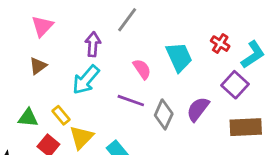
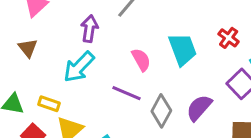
brown triangle: (38, 66) -> (28, 48), turned -36
yellow rectangle: (61, 115) -> (49, 104), turned -36

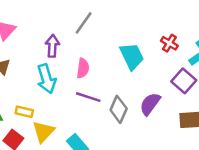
pink semicircle: (141, 60) -> (83, 68), moved, turned 42
cyan arrow: (79, 67) -> (46, 79), turned -56

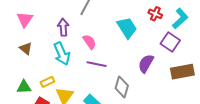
pink semicircle: (83, 68) -> (89, 42), turned -35
gray diamond: (119, 109) -> (122, 87), moved
yellow rectangle: (24, 112) -> (47, 82), turned -32

